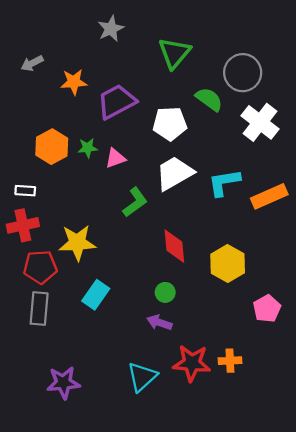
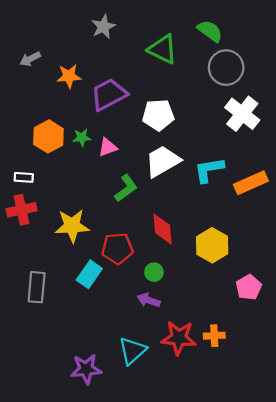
green triangle: (174, 53) -> (163, 49), turned -44
green semicircle: (209, 99) -> (210, 31), moved
red pentagon: (40, 267) -> (117, 248), moved
purple star: (63, 383) -> (86, 369), moved

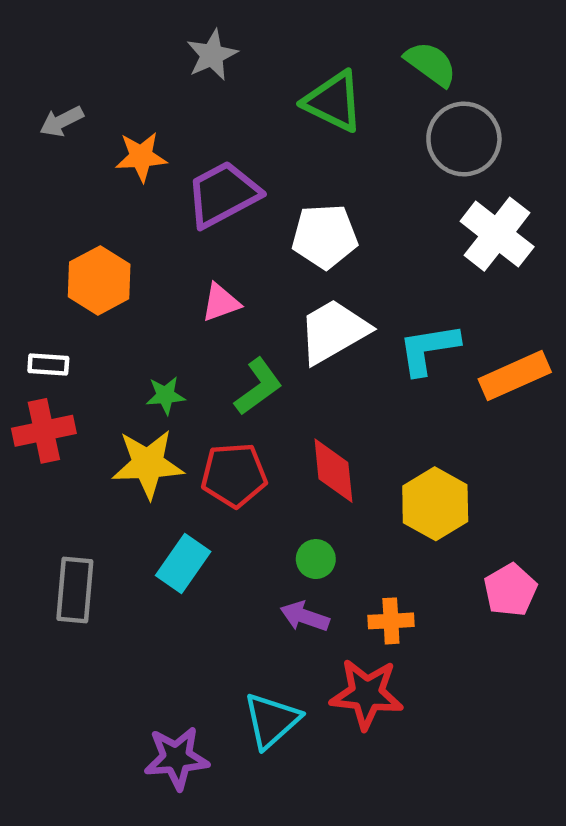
green star: (82, 138) -> (165, 395), moved
red pentagon: (117, 248) -> (234, 475), moved
orange cross: (214, 336) -> (391, 621), moved

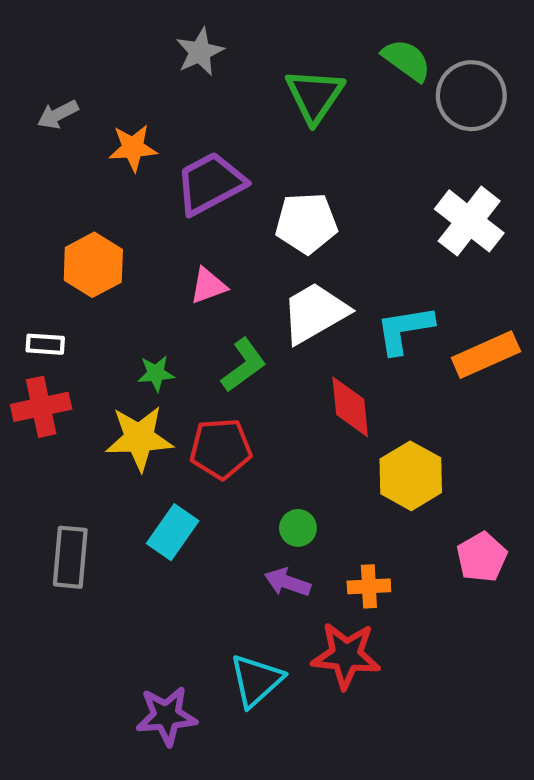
green triangle: (333, 101) -> (315, 96), turned 38
gray circle: (464, 139) -> (471, 96), moved
red diamond: (333, 471) -> (350, 407), moved

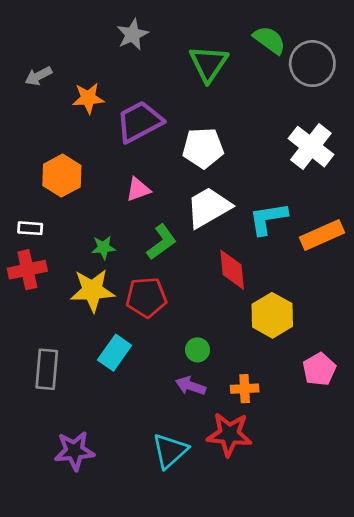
purple star: (166, 716) -> (74, 451), moved

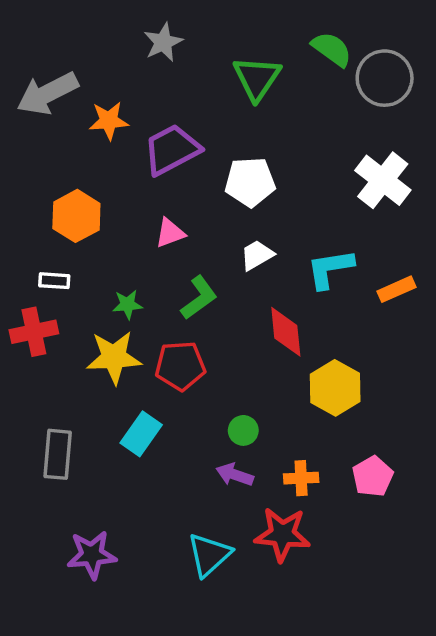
gray arrow: (38, 76) -> (47, 93), size x1.8
white trapezoid: (209, 207) -> (257, 255), size x0.6
white rectangle: (30, 228) -> (54, 281), moved
orange rectangle: (322, 235) -> (396, 289), size x0.7
pink pentagon: (319, 369) -> (373, 476), moved

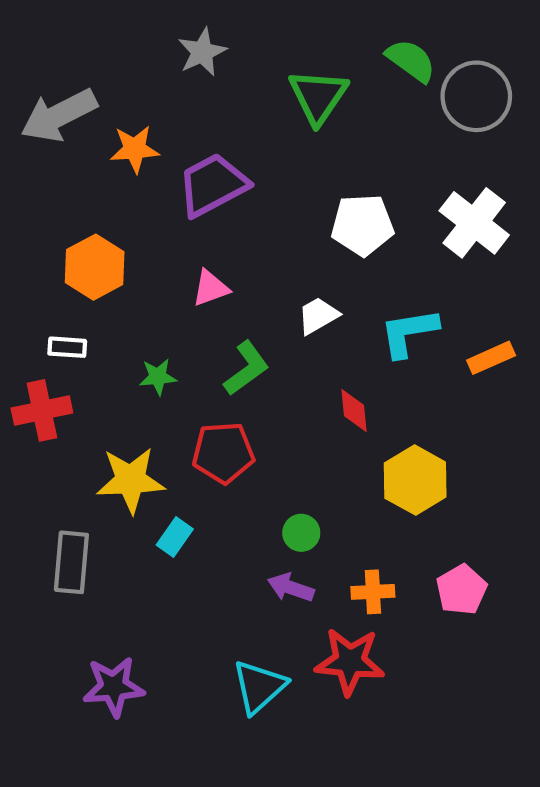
white pentagon: (250, 182) -> (362, 225), moved
red diamond: (286, 332) -> (354, 410), size x0.7
yellow star: (114, 357) -> (130, 480), moved
cyan rectangle: (141, 434) -> (175, 537), size x0.7

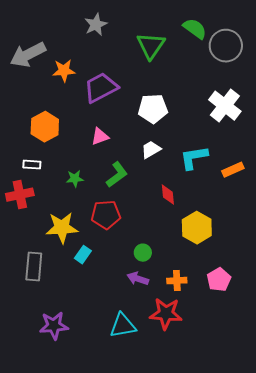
white pentagon: (362, 225) -> (153, 109), moved
cyan triangle: (259, 687) -> (123, 326), turned 32

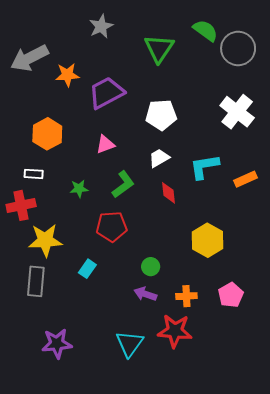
red diamond: (168, 195) -> (169, 193), moved
yellow star: (62, 228) -> (45, 240), moved
cyan triangle: (123, 326) -> (130, 344), turned -44

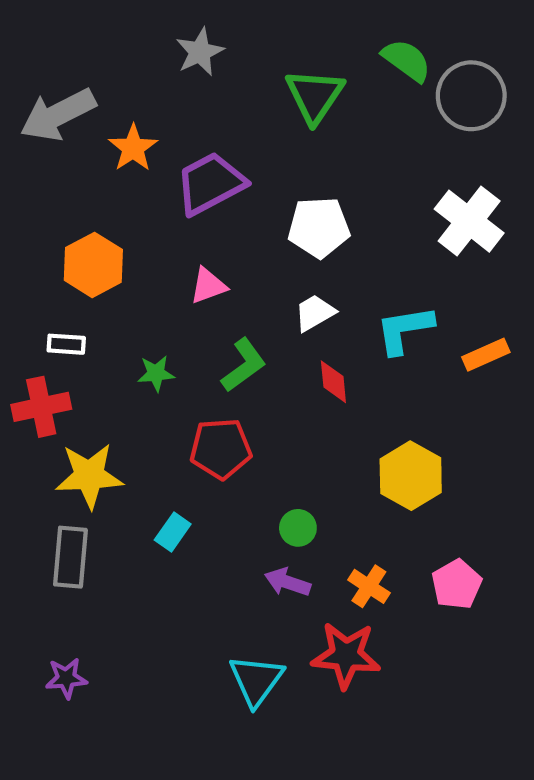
orange star: (67, 75) -> (133, 148), turned -30
orange cross: (186, 296) -> (369, 586), turned 36
purple star: (57, 344) -> (66, 678), moved, size x0.7

